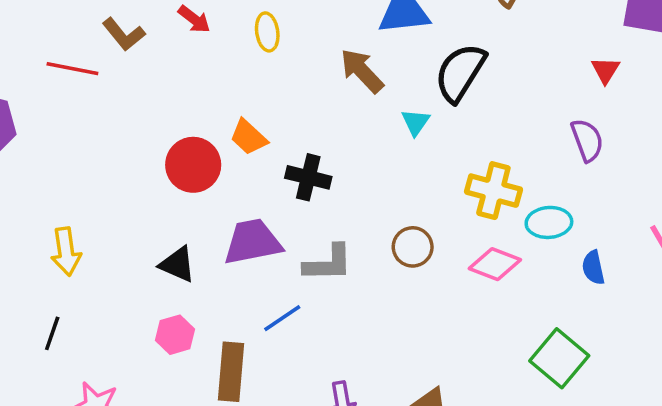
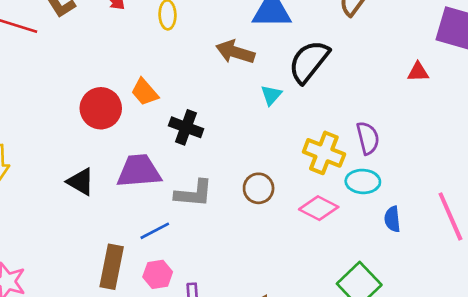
red triangle: (605, 70) -> (418, 72), turned 50
brown arrow: (362, 71) -> (235, 52), turned -36
purple semicircle: (587, 140) -> (368, 138), moved
pink hexagon: (175, 335) -> (158, 274), moved

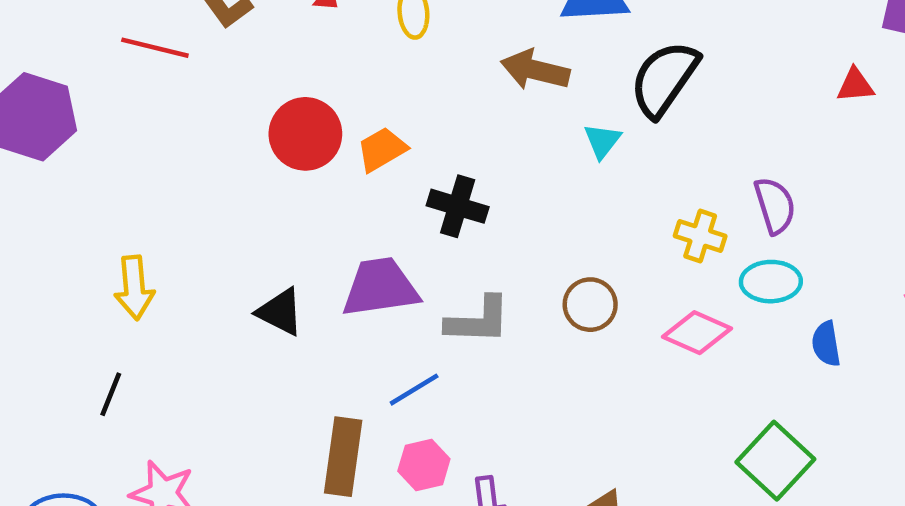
orange trapezoid: (145, 92) -> (382, 149), turned 104
red circle: (101, 108) -> (305, 134), moved
yellow cross: (324, 153) -> (700, 236), size x0.7

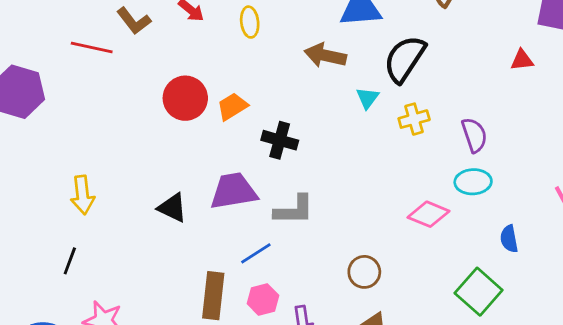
yellow cross: (700, 236) -> (414, 119), moved, turned -32
brown circle: (590, 305) -> (364, 272), moved
blue semicircle: (826, 344) -> (509, 239), moved

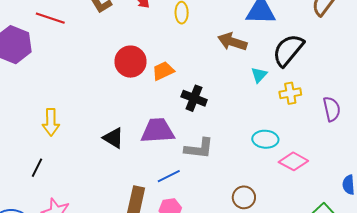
red line: (92, 48) -> (50, 18), moved
cyan ellipse: (473, 182) -> (265, 139), moved

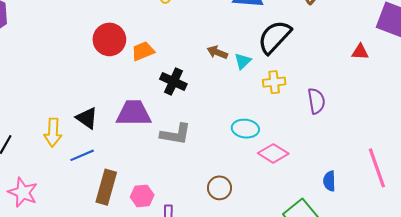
brown arrow: (232, 42) -> (217, 52), moved, size x0.7
yellow arrow: (51, 122) -> (53, 132), moved
blue line: (169, 176) -> (82, 155), moved

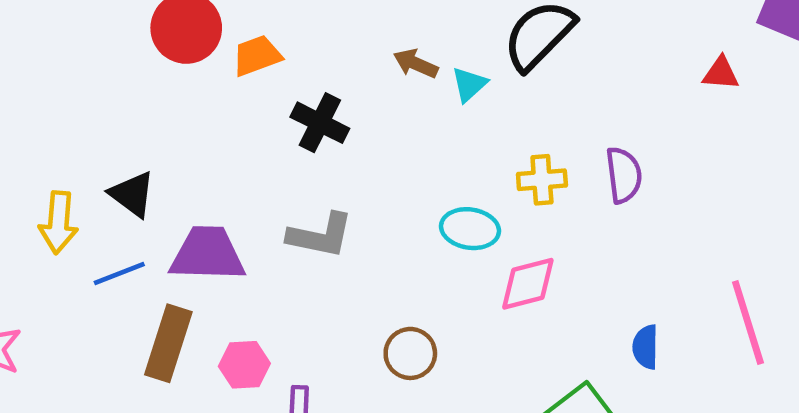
yellow cross: (274, 82) -> (542, 180), moved
purple trapezoid: (134, 113) -> (207, 254), moved
pink diamond: (273, 153) -> (528, 284), turned -48

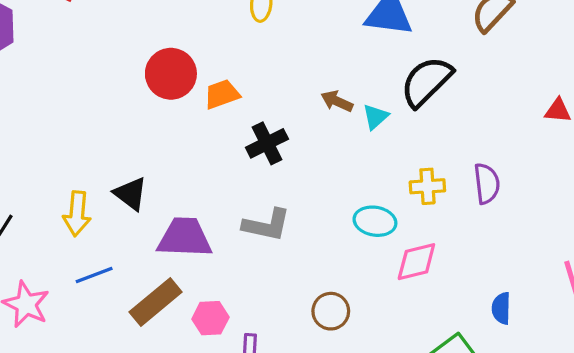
black cross: (320, 123) -> (267, 143), turned 36
blue line: (119, 274) -> (94, 275), moved
brown rectangle: (168, 343) -> (156, 302), turned 32

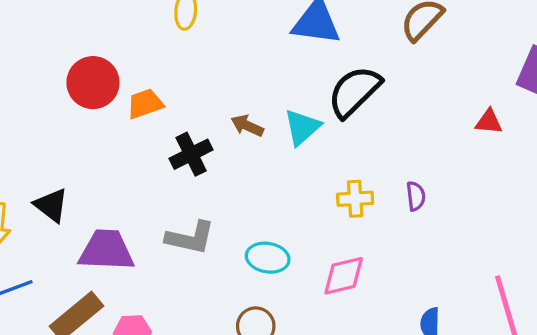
brown arrow: (337, 101) -> (247, 126), moved
cyan triangle: (376, 117) -> (302, 127), size x1.4
purple semicircle: (487, 184) -> (416, 196), size x0.7
cyan ellipse: (375, 221) -> (268, 258), moved

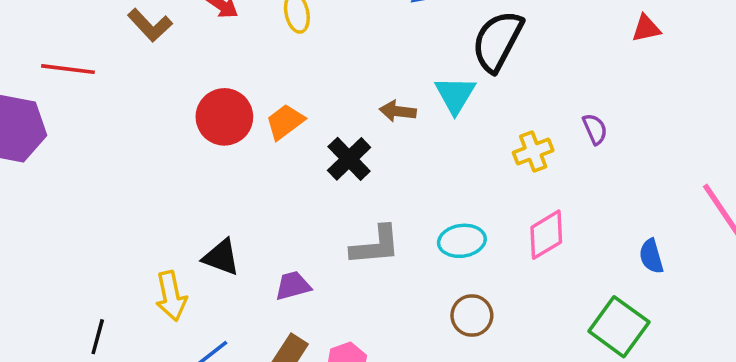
purple trapezoid: (106, 250) -> (293, 286), size x0.6

